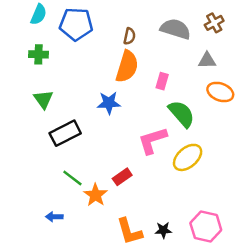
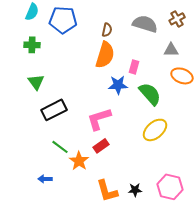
blue star: (109, 103) -> (118, 85), moved
pink L-shape: (152, 140) -> (99, 119), moved

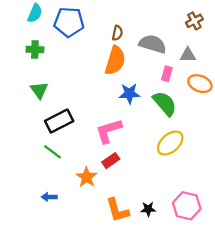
gray semicircle: (145, 24) -> (153, 44), moved
pink rectangle: (134, 67) -> (167, 74), moved
green line: (60, 147) -> (52, 152), moved

